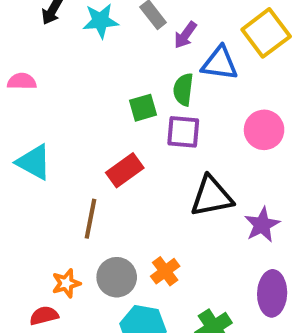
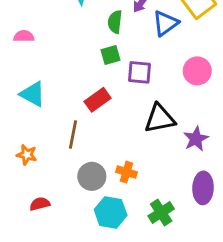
blue triangle: (220, 63) -> (165, 23), turned -44
green semicircle: (183, 89) -> (115, 22), moved
orange cross: (165, 271) -> (126, 172), turned -36
orange star: (66, 283) -> (27, 155), moved, turned 30

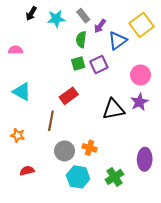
purple square: (139, 72) -> (99, 65), moved, turned -30
purple star: (196, 139) -> (139, 102), moved

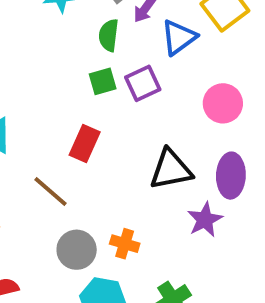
red rectangle: (69, 96) -> (85, 143), turned -30
purple star: (139, 102) -> (205, 220), moved
brown line: (51, 121) -> (51, 192), turned -60
purple ellipse: (145, 159) -> (231, 176), moved

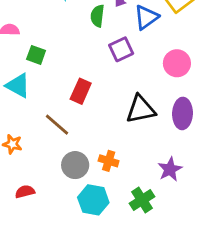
green square: (103, 81) -> (36, 55), moved, turned 36
purple star: (205, 220) -> (170, 169), moved

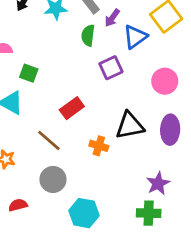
red rectangle: (81, 91) -> (72, 108), turned 30
orange cross: (109, 161) -> (99, 146), moved
gray circle: (75, 165) -> (53, 179), moved
green cross: (142, 200) -> (149, 213), moved, turned 35

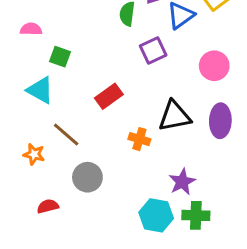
brown line: (49, 140) -> (66, 134), moved
purple star: (158, 183) -> (182, 182), moved
cyan hexagon: (84, 213) -> (156, 215), moved

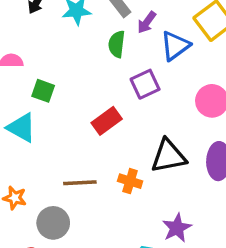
red rectangle: (109, 96) -> (107, 121), moved
brown line: (66, 134) -> (80, 183), moved, turned -44
gray circle: (87, 177) -> (53, 223), moved

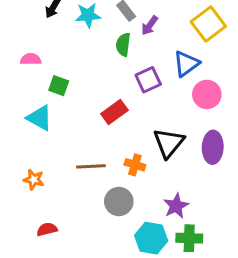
blue triangle: (175, 46) -> (186, 64), moved
black triangle: (168, 156) -> (169, 143), turned -40
gray circle: (53, 223) -> (119, 202), moved

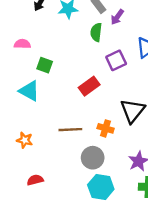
cyan hexagon: (151, 238) -> (101, 187), moved

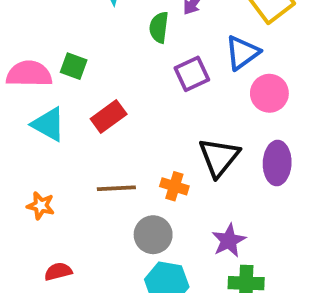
pink semicircle: (22, 44) -> (29, 74), moved, size x1.6
green square: (45, 65) -> (74, 66), moved
red rectangle: (89, 86) -> (109, 117), moved

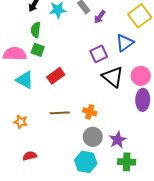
green semicircle: (159, 27) -> (36, 30), moved
pink circle: (269, 93) -> (141, 76), moved
black triangle: (219, 157) -> (113, 77), moved, turned -30
gray circle: (153, 235) -> (93, 137), moved

